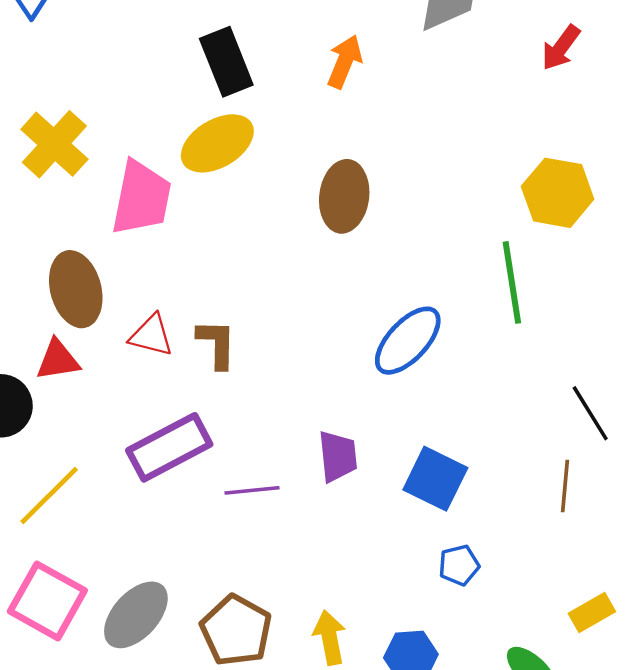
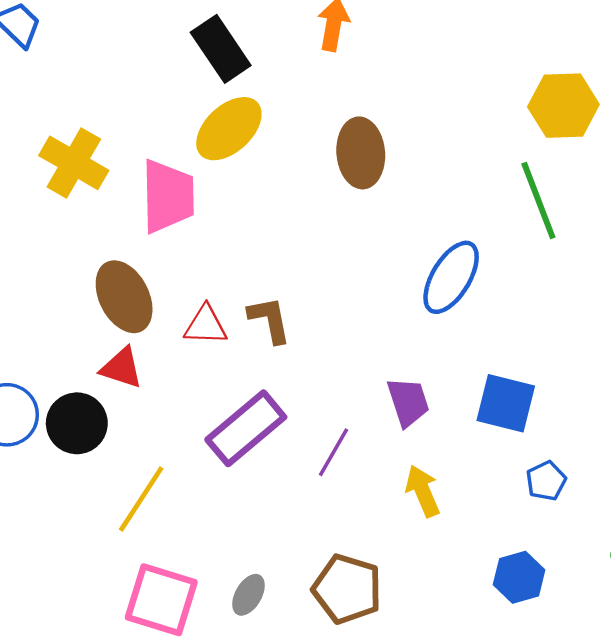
red triangle: (58, 360) -> (122, 368), turned 39
purple line: (252, 490) -> (334, 452), turned -42
gray ellipse: (136, 615) -> (249, 595), size x0.6
yellow arrow: (330, 638) -> (423, 491), moved

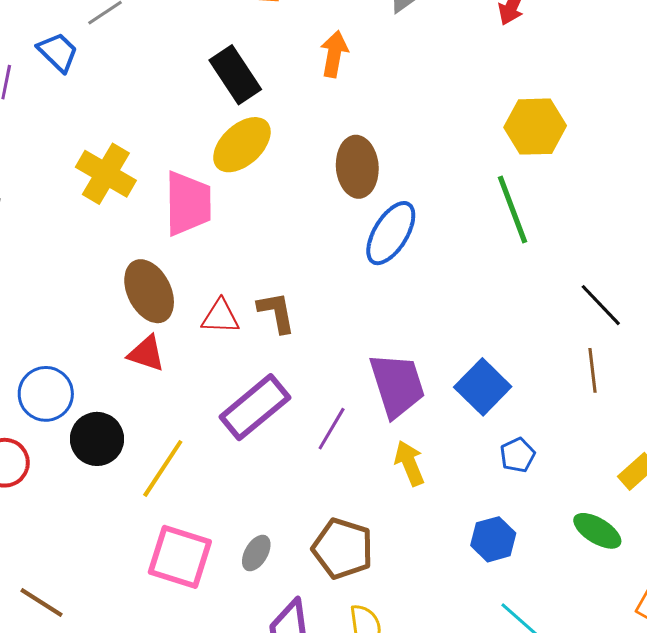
blue ellipse: (451, 277) -> (391, 233), moved
purple trapezoid: (408, 402) -> (397, 385), size x1.5
blue square: (506, 403) -> (483, 387), turned 30
black circle: (77, 423) -> (97, 439), moved

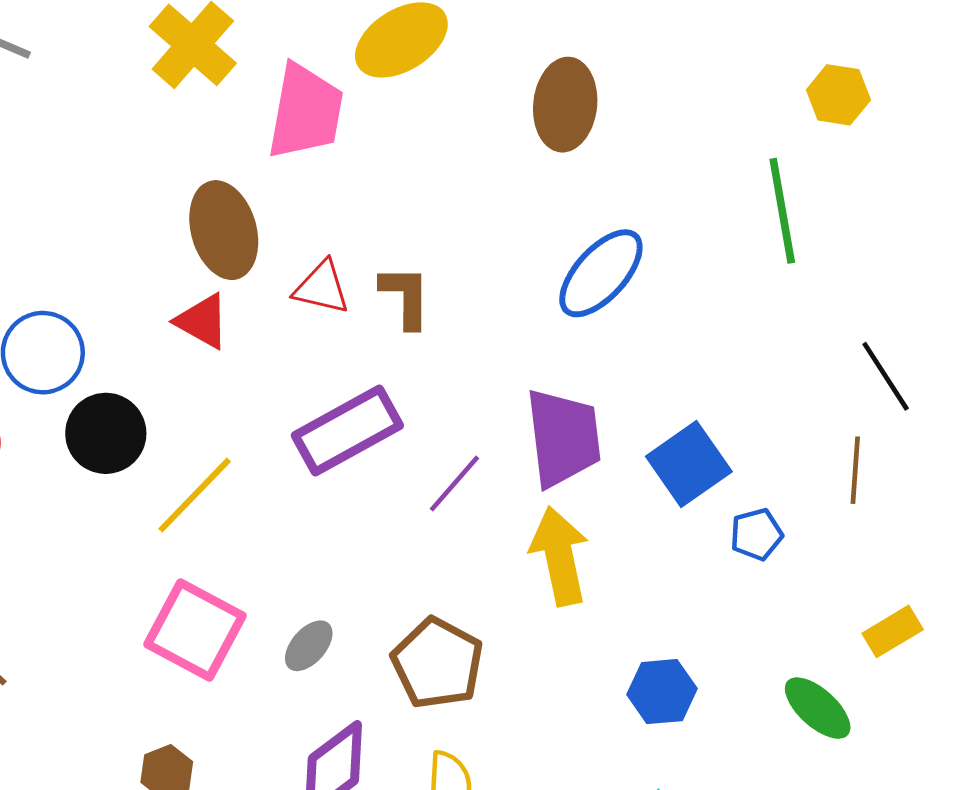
yellow hexagon: (535, 127) -> (838, 95), size x0.7
blue ellipse: (391, 233) -> (601, 273), moved
blue pentagon: (518, 455) -> (756, 534), moved
yellow arrow: (409, 463) -> (560, 556), size x1.4

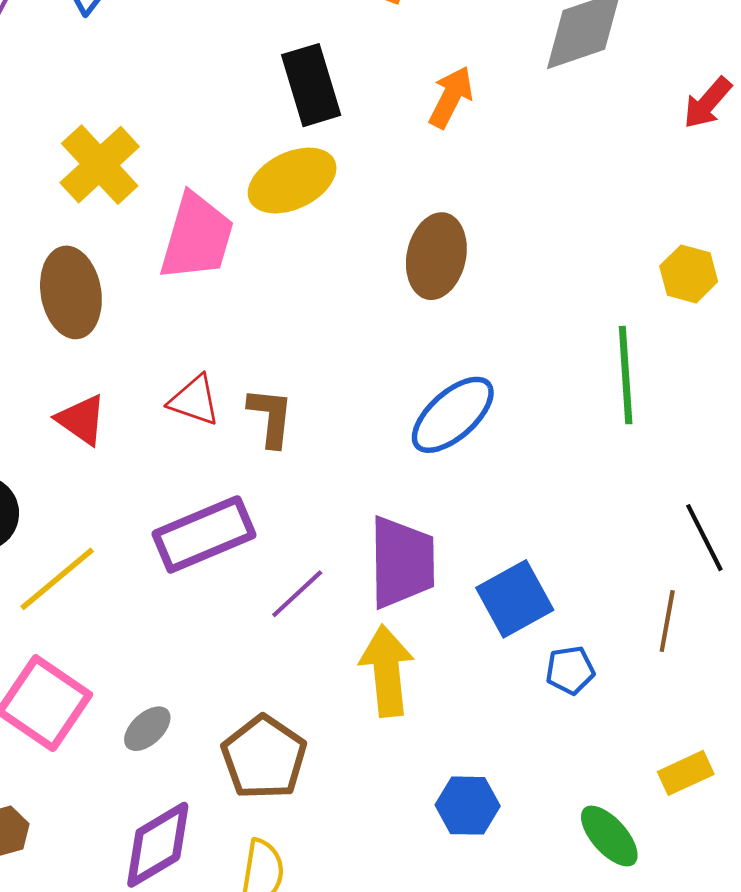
brown ellipse: (224, 230) -> (71, 292), moved

